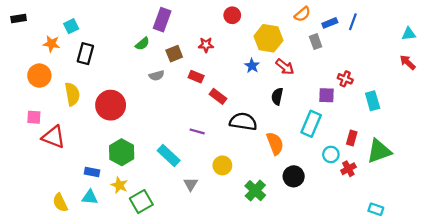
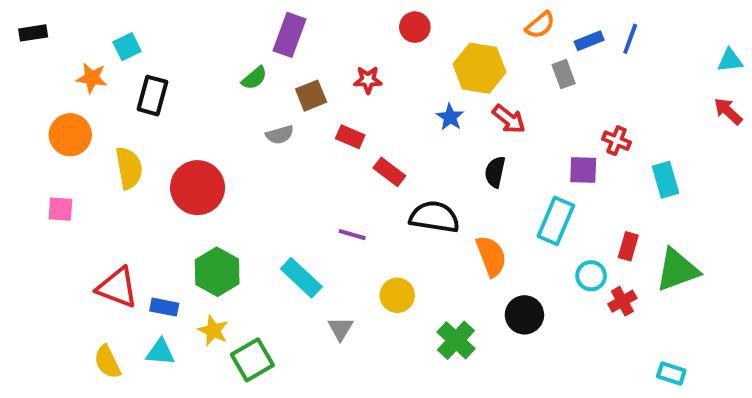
red triangle: (54, 137) -> (117, 287), moved

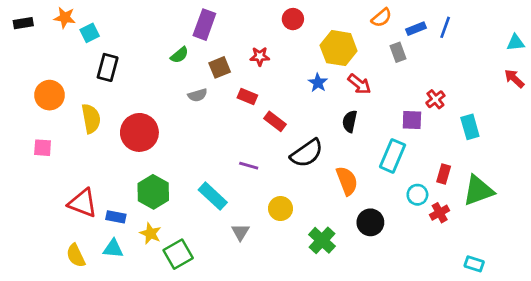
orange star: (92, 78) -> (65, 18), moved
red cross: (617, 141) -> (435, 99), turned 30
black semicircle: (434, 217) -> (307, 153), turned 136

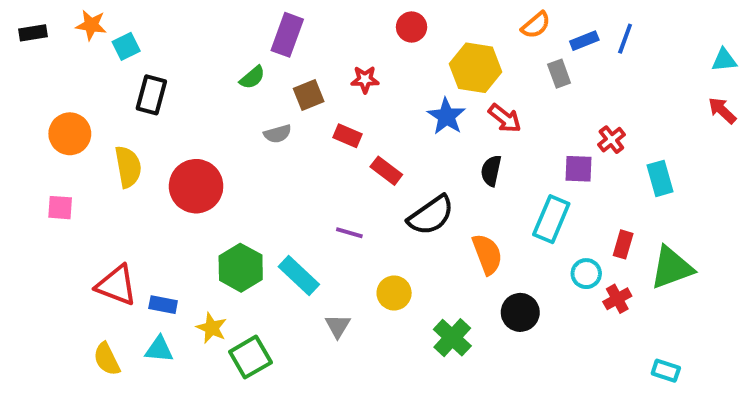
blue star: (318, 83) -> (446, 116), size x1.4
green hexagon: (153, 192) -> (241, 268), moved

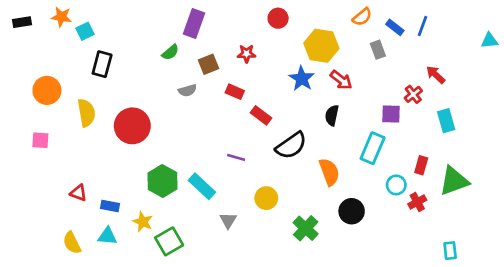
blue rectangle: (584, 41) -> (395, 27), turned 60
red arrow: (722, 110) -> (436, 75), moved
red triangle: (116, 285) -> (78, 193), size x0.6
cyan rectangle: (666, 371) -> (450, 251), turned 66

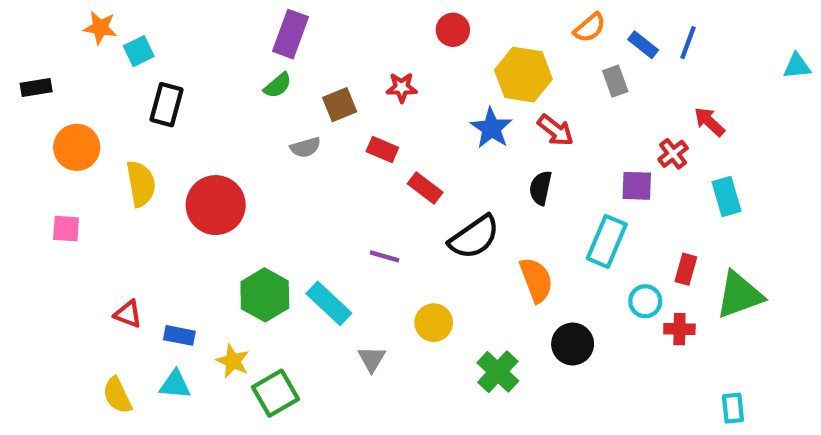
black rectangle: (22, 22) -> (36, 88), moved
purple rectangle: (194, 23) -> (290, 34), moved
red cross: (417, 202) -> (679, 329), turned 30

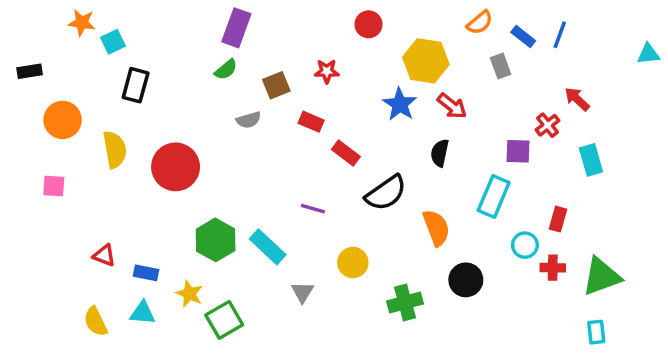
green triangle: (739, 295) -> (601, 276), moved
green cross: (498, 372) -> (405, 302), turned 32

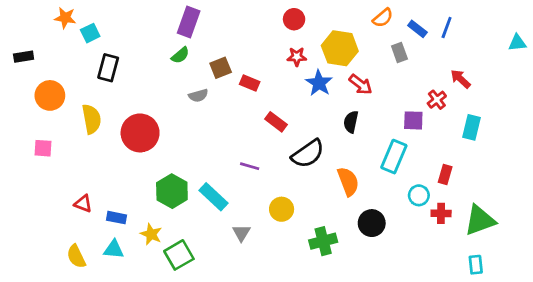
red star: (327, 71) -> (297, 57), moved
red rectangle: (311, 122) -> (250, 83), moved
cyan rectangle: (591, 160) -> (472, 127), turned 30

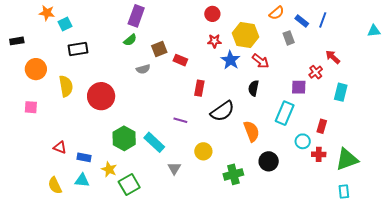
black rectangle: (108, 68) -> (78, 49), turned 66
red rectangle: (276, 122) -> (199, 88), turned 63

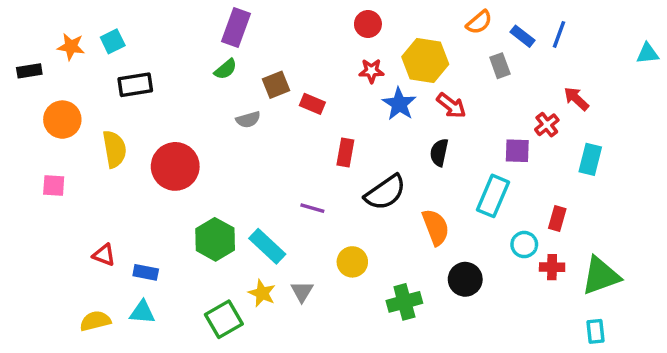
orange star: (47, 13) -> (71, 47), moved
yellow star: (109, 169) -> (262, 293), moved
yellow semicircle: (55, 185) -> (95, 321), turned 102

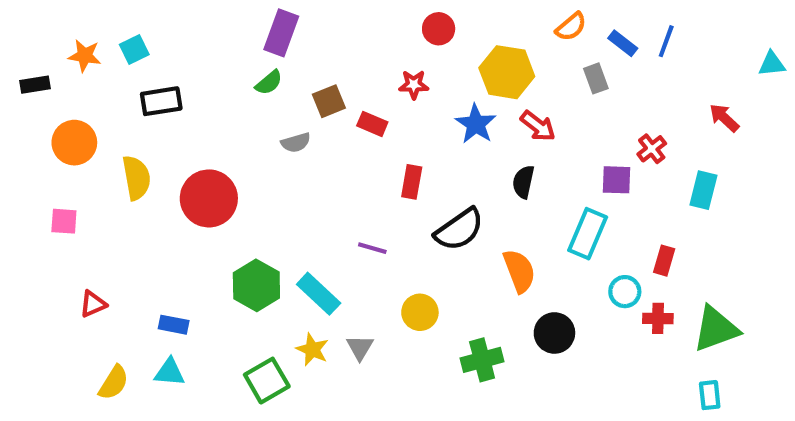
red star: (371, 71) -> (414, 85), moved
red arrow: (576, 99) -> (724, 118), moved
red triangle: (104, 255) -> (93, 304), moved, turned -45
yellow semicircle: (95, 321) -> (114, 383), turned 136

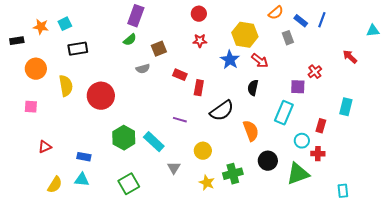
red circle: (439, 29) -> (199, 14), moved
red rectangle: (372, 124) -> (180, 75), moved
cyan rectangle: (703, 190) -> (346, 107), moved
green triangle: (716, 329) -> (298, 174), moved
yellow star: (312, 350) -> (207, 183), moved

